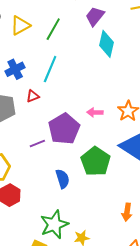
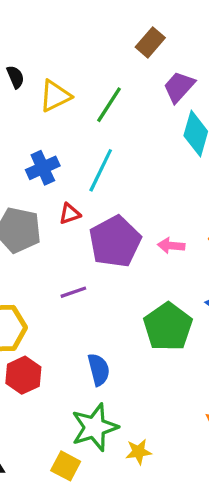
purple pentagon: (64, 129) -> (115, 242), moved
blue semicircle: (63, 179) -> (99, 370), moved

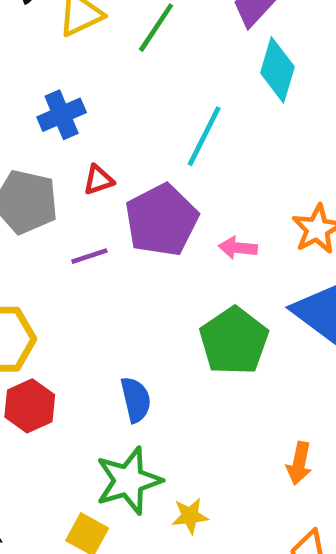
cyan line: (101, 170) -> (204, 136), moved
pink arrow: (171, 246) -> (238, 248), moved
purple line: (73, 292) -> (89, 256), moved

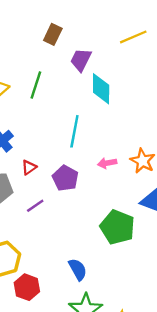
purple pentagon: (162, 220) -> (65, 178), size x0.7
pink arrow: (238, 248) -> (107, 163), moved

